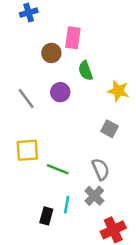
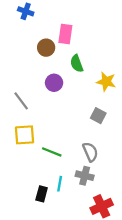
blue cross: (29, 13) -> (26, 11), turned 35
gray line: (26, 98) -> (21, 101), moved
gray cross: (94, 196) -> (85, 176), turned -30

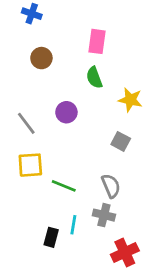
pink rectangle: (65, 34) -> (97, 41), moved
brown circle: (46, 48) -> (41, 58), moved
purple circle: (54, 83) -> (66, 112), moved

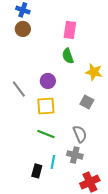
brown circle: (41, 58) -> (23, 29), moved
yellow square: (30, 165) -> (46, 106), moved

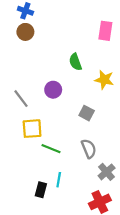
pink rectangle: (70, 30) -> (105, 31), moved
gray square: (87, 102) -> (87, 113), moved
yellow square: (46, 106) -> (32, 129), moved
gray cross: (75, 155) -> (107, 172), moved, turned 35

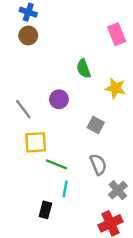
pink rectangle: (105, 31) -> (117, 34), turned -30
cyan line: (59, 180) -> (65, 189), moved

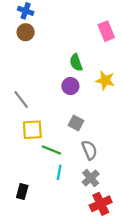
purple circle: (59, 99) -> (70, 86), moved
gray square: (96, 125) -> (76, 123), moved
gray cross: (118, 190) -> (91, 178), moved
black rectangle: (45, 210) -> (22, 191), moved

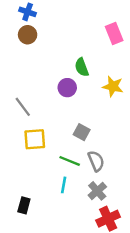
purple circle: (70, 86) -> (67, 88), moved
green line: (51, 150) -> (70, 161), moved

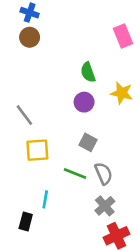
purple circle: (67, 88) -> (84, 102), moved
cyan line: (64, 185) -> (45, 199), moved

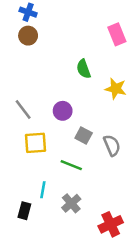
purple circle: (84, 102) -> (63, 111), moved
gray semicircle: (104, 173) -> (112, 145), moved
gray cross: (105, 206) -> (71, 203), moved

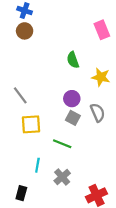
purple circle: (63, 111) -> (72, 99), moved
gray semicircle: (112, 145) -> (98, 113), moved
black rectangle: (24, 211) -> (21, 193), moved

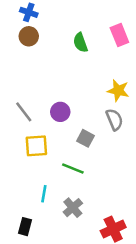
green semicircle: (73, 60) -> (80, 43), moved
purple circle: (72, 99) -> (60, 112), moved
gray semicircle: (98, 113) -> (114, 119), moved

